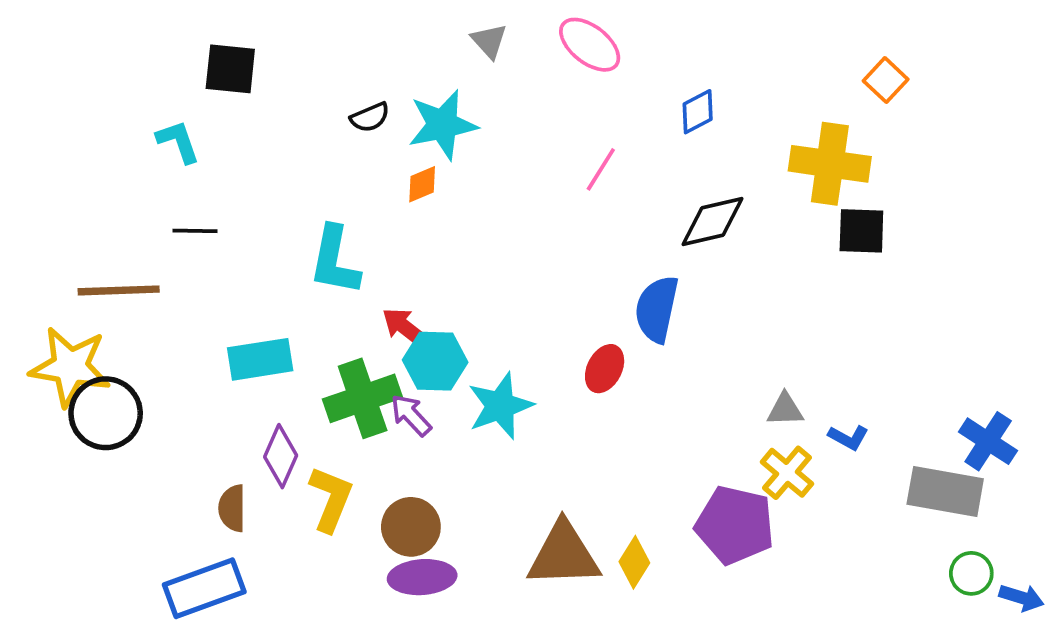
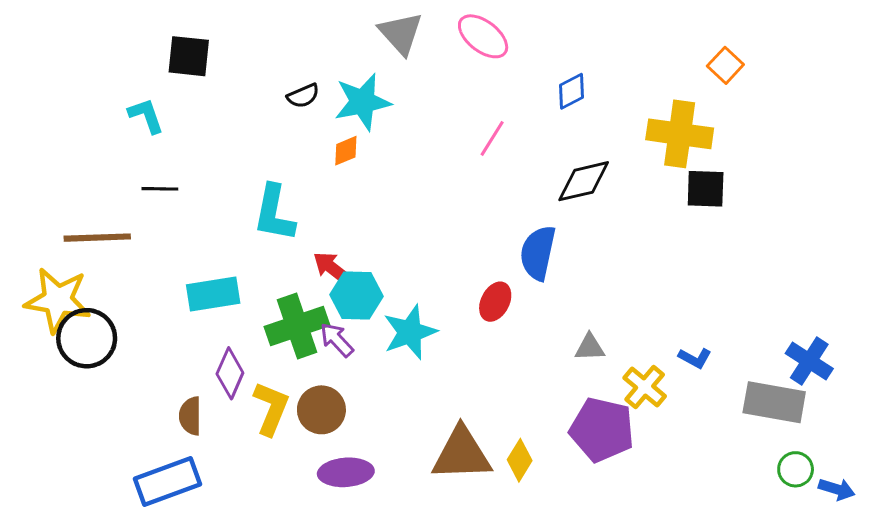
gray triangle: (489, 41) -> (401, 33), size x1.5
gray triangle: (785, 410) -> (590, 347), moved
brown circle: (411, 527) -> (321, 410), moved

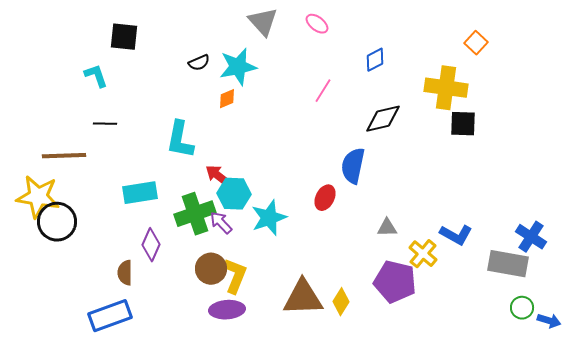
pink ellipse: (483, 36) -> (317, 24), size x0.7
blue L-shape: (695, 358) -> (456, 235), size x1.5
yellow L-shape: (271, 408) -> (235, 276), moved

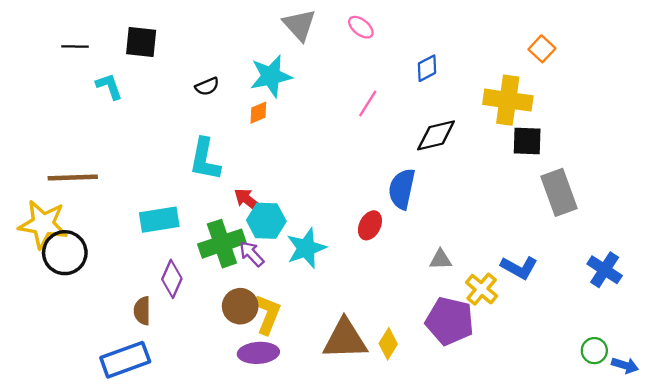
black semicircle: (199, 63) -> (207, 86), moved
black line: (105, 124) -> (75, 47), moved
gray rectangle: (508, 264) -> (559, 192), moved, turned 60

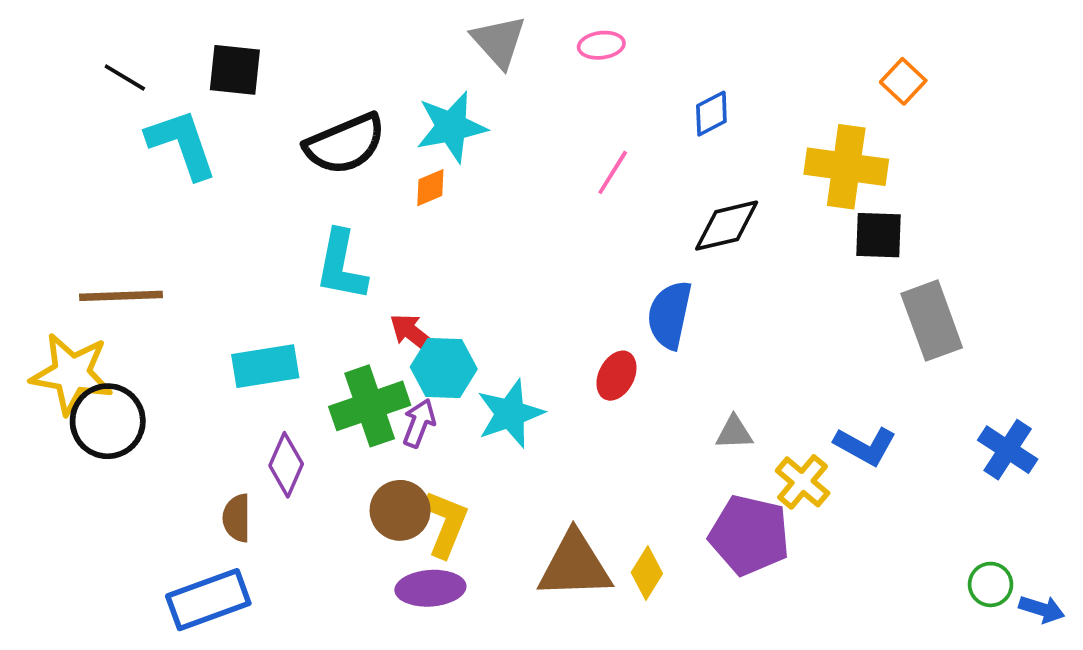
pink ellipse: (361, 27) -> (601, 45), turned -45
black line: (75, 47) -> (125, 77), turned 30
cyan L-shape: (109, 86) -> (182, 144), size x1.6
black semicircle: (207, 86) -> (345, 144), size x2.0
purple arrow: (252, 254) -> (419, 423), turned 64

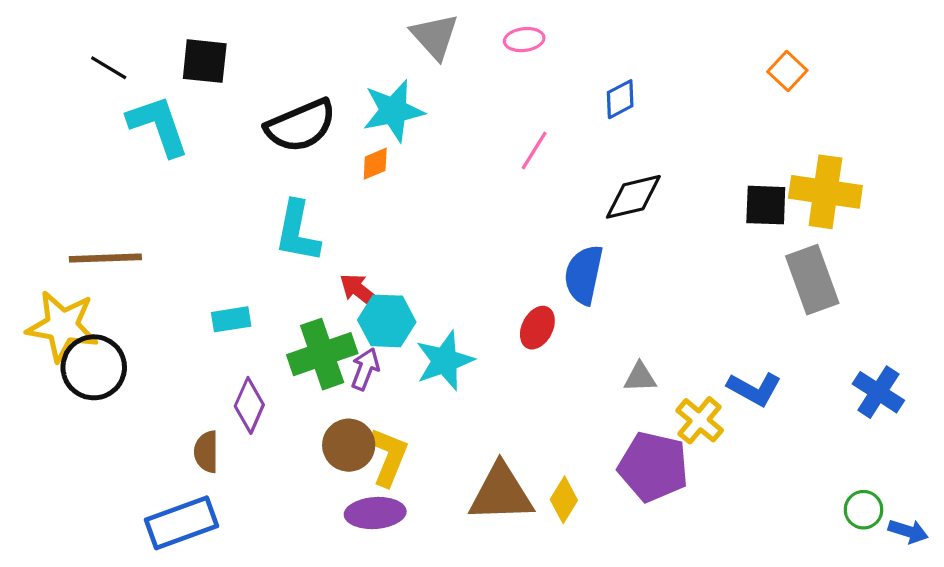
yellow cross: (846, 167) -> (825, 192), moved
cyan rectangle: (265, 366) -> (231, 319), size x0.7

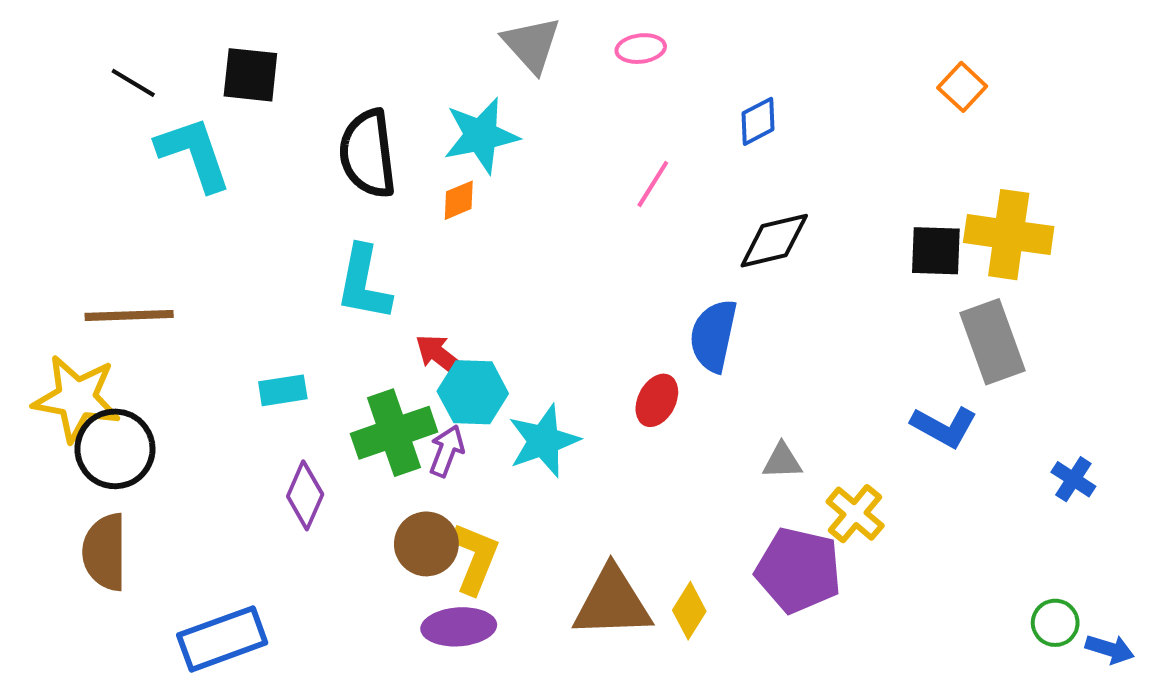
black semicircle: (301, 126) -> (368, 154), turned 106
blue L-shape: (754, 389) -> (944, 427), moved
blue cross: (878, 392) -> (1073, 479), size x0.7
brown semicircle: (206, 452) -> (105, 552), moved, size x1.5

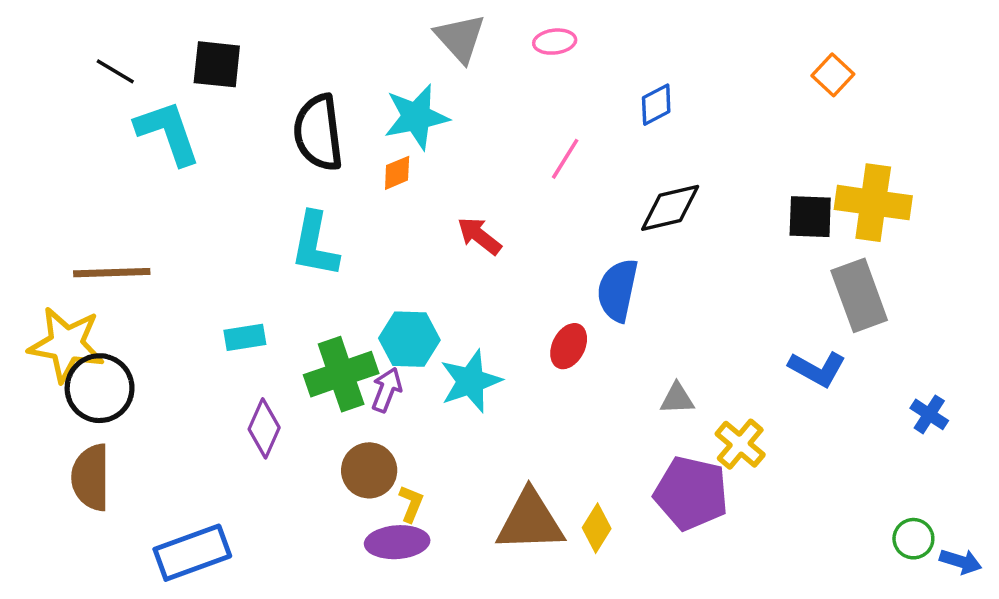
red arrow: (441, 356) -> (479, 236), moved
yellow L-shape: (475, 558) -> (411, 504), moved, size x0.6

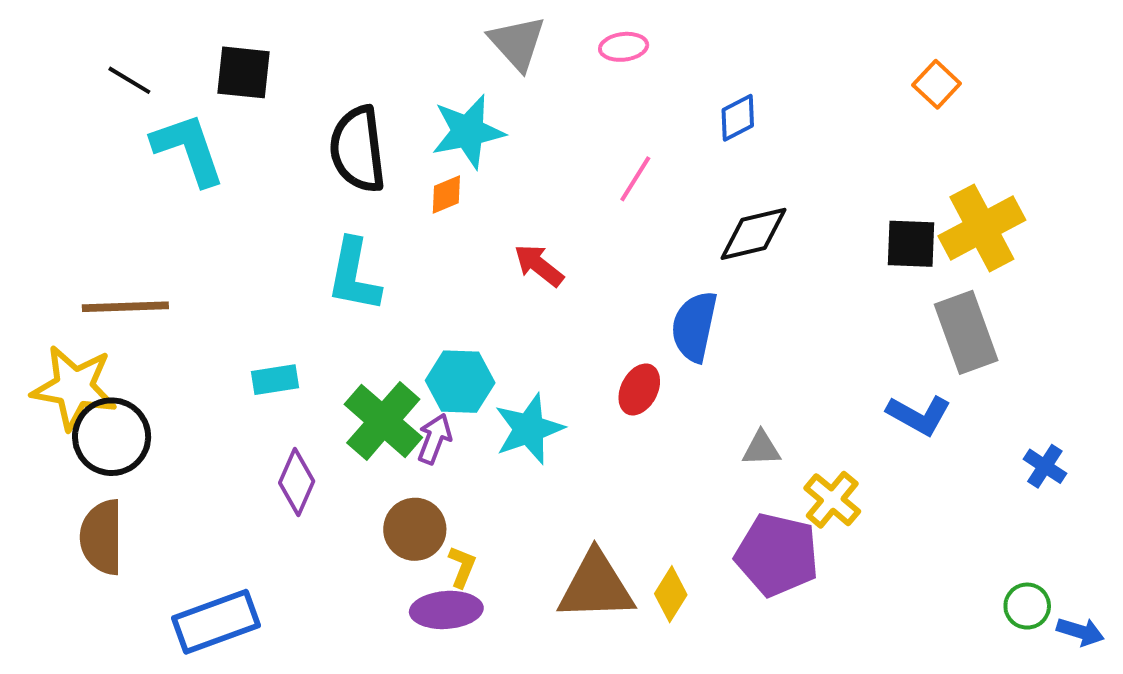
yellow cross: (873, 203) -> (982, 228), turned -36
green cross: (341, 374) -> (383, 421), turned -30

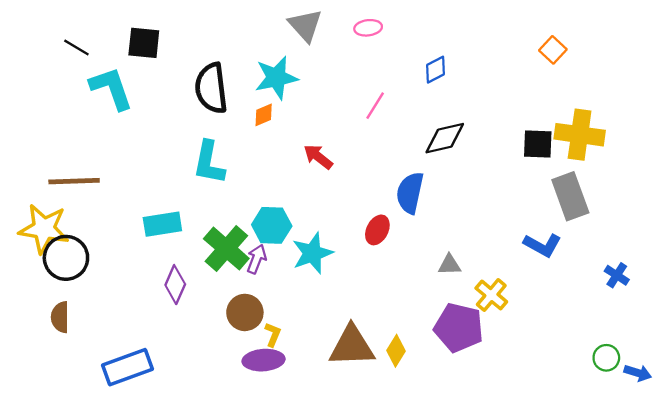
yellow cross: (982, 228) -> (580, 135), turned 36
cyan rectangle: (275, 380) -> (162, 224), size x1.4
brown semicircle: (102, 537) -> (60, 317), size x0.7

